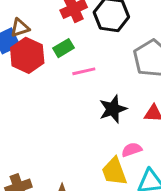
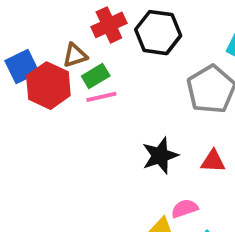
brown triangle: (20, 28) -> (75, 55), moved
pink line: (84, 71) -> (101, 97), moved

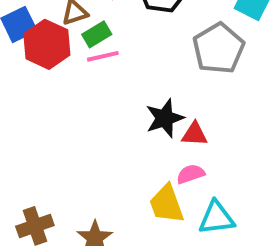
red triangle: (213, 161) -> (195, 134), moved

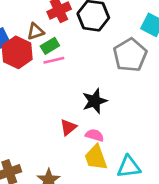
red triangle: (195, 134) -> (68, 127), moved, turned -42
pink semicircle: (191, 174) -> (95, 135), moved, turned 36

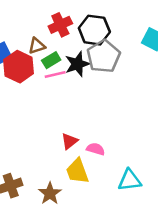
gray pentagon: (130, 55) -> (103, 56), moved
black star: (95, 101) -> (77, 64), moved
yellow trapezoid: (96, 158) -> (77, 171), moved

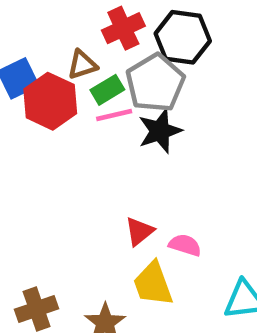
gray pentagon: (103, 56) -> (155, 83), moved
black star: (77, 64) -> (160, 131), moved

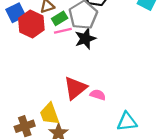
red triangle: (139, 231) -> (75, 88), size x1.6
yellow trapezoid: (153, 284) -> (49, 114), moved

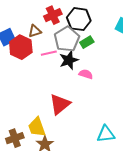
green rectangle: (60, 18) -> (87, 42), moved
pink semicircle: (98, 95) -> (86, 74), moved

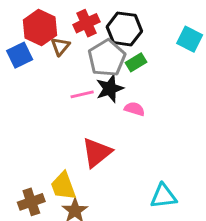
brown triangle: (35, 31) -> (60, 46), turned -32
red hexagon: (21, 47) -> (40, 28), moved
pink line: (49, 53) -> (82, 94), moved

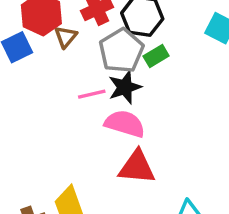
pink semicircle: (134, 109) -> (125, 124), moved, size x1.6
red triangle: (97, 153) -> (137, 167), moved, turned 44

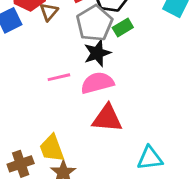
pink line: (92, 94) -> (59, 77), moved
pink semicircle: (125, 124) -> (97, 83), turned -32

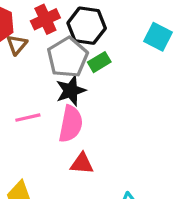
pink semicircle: (97, 83) -> (71, 124), turned 116
red triangle: (107, 118) -> (82, 164), size x0.7

